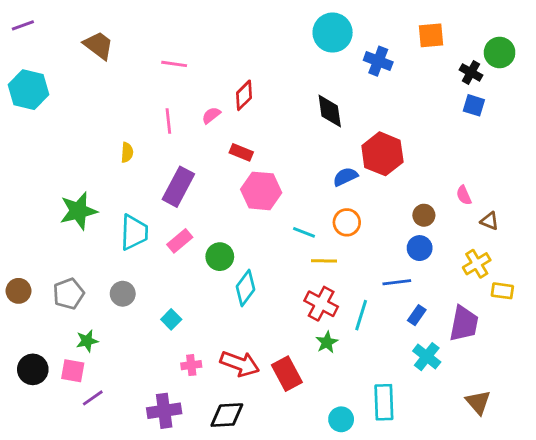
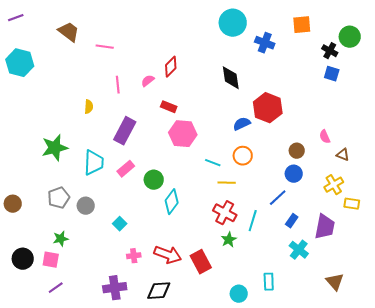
pink line: (174, 64) -> (105, 47), moved
blue line: (397, 282) -> (278, 198), turned -36
gray pentagon: (68, 294) -> (59, 198), moved
purple line: (93, 398) -> (56, 288), moved
cyan rectangle: (384, 402) -> (269, 282), size x0.7

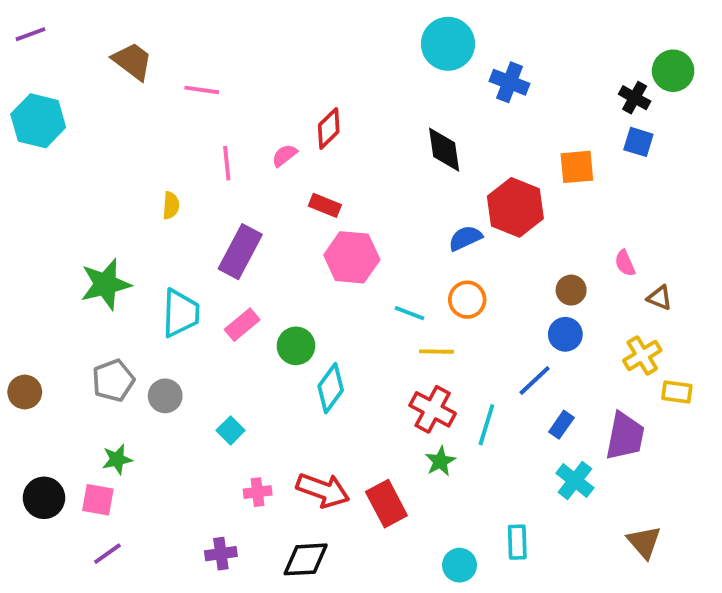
orange square: (302, 25) -> (577, 167), moved
purple cross: (115, 288) -> (221, 554), size x0.7

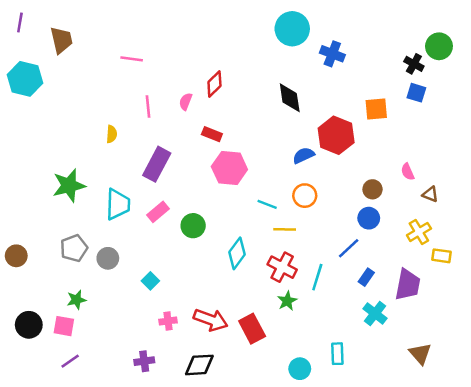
purple line: (31, 34) -> (20, 22), turned -60
brown trapezoid: (132, 61) -> (61, 40), moved, turned 40
pink semicircle: (284, 155) -> (186, 101), turned -30
cyan diamond: (331, 388) -> (237, 253), moved

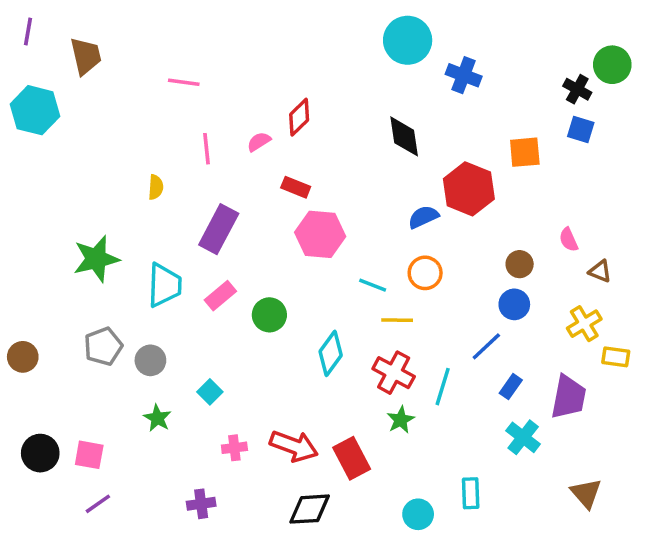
pink semicircle: (186, 101) -> (259, 142), turned 36
green star: (76, 300) -> (157, 418), moved, turned -30
black diamond: (199, 365) -> (310, 509), moved

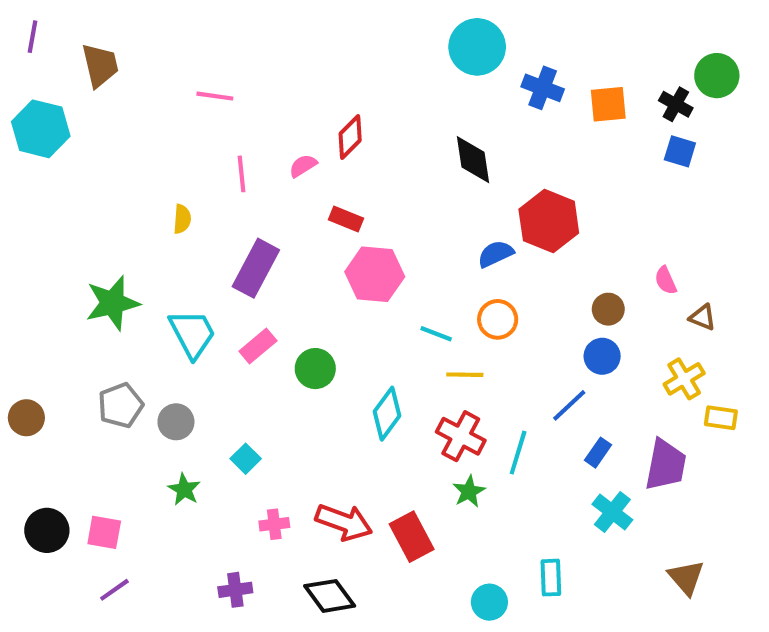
orange square: (525, 152) -> (608, 104), moved
cyan trapezoid: (164, 285) -> (192, 334), turned -30
black diamond: (310, 509) -> (330, 596), moved, turned 57

